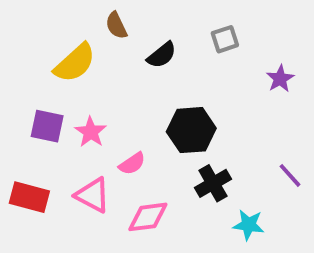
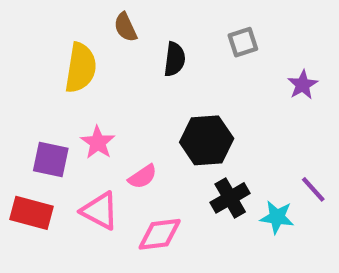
black semicircle: (162, 55) -> (175, 59), turned -44
yellow semicircle: (75, 63) -> (81, 68), turned -39
purple square: (47, 126) -> (51, 160), moved
cyan star: (249, 225) -> (277, 217), moved

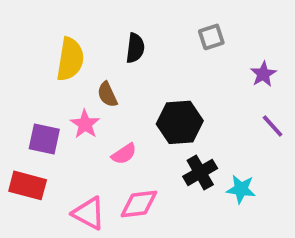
brown semicircle: (125, 27) -> (107, 94), moved
black semicircle: (175, 59) -> (135, 48), moved
purple line: (313, 189) -> (273, 126), moved
pink triangle: (100, 211) -> (89, 213), moved

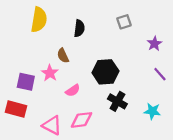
yellow semicircle: (70, 59) -> (39, 20), moved
black cross: (200, 172) -> (117, 101), turned -30
cyan star: (241, 189) -> (152, 111), moved

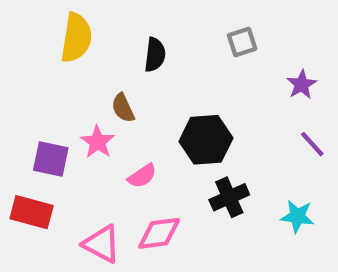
black cross: (117, 101) -> (229, 197), turned 36

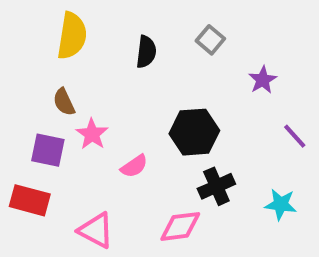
gray square: (242, 42) -> (210, 40), moved, turned -32
purple star: (302, 85) -> (263, 80), moved
brown semicircle: (123, 108) -> (64, 102), moved
pink diamond: (159, 233) -> (180, 226), moved

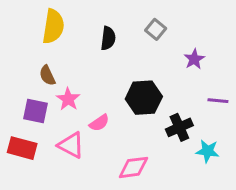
purple line: (295, 136) -> (218, 101), turned -42
black cross: (216, 186) -> (179, 127), moved
pink triangle: (96, 230) -> (71, 145), moved

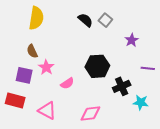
black semicircle: (108, 38) -> (85, 20), moved, turned -56
pink triangle: (71, 145) -> (47, 111), moved

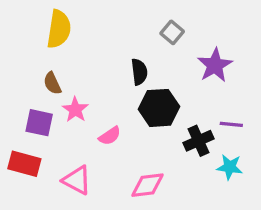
black semicircle: (85, 20) -> (139, 72), moved, turned 42
purple star: (132, 40) -> (215, 65), size x1.5
purple line: (148, 68) -> (231, 124), moved

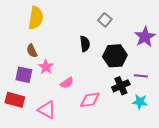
purple star: (215, 65) -> (145, 37), moved
black hexagon: (159, 108) -> (115, 56), moved
pink diamond: (148, 185) -> (90, 100), moved

